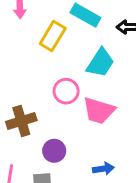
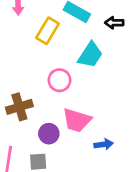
pink trapezoid: (99, 111) -> (77, 120), moved
blue arrow: (103, 169) -> (104, 144), moved

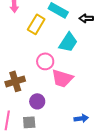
pink trapezoid: (77, 120) -> (62, 78), moved
blue arrow: (104, 144) -> (81, 118), moved

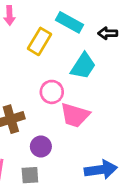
blue arrow: (81, 118) -> (101, 170), size x1.6

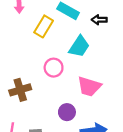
pink trapezoid: (75, 115) -> (89, 87), moved
purple circle: (41, 146) -> (67, 112), moved

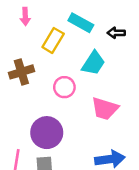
brown cross: (20, 90) -> (21, 72), moved
purple circle: (67, 112) -> (47, 133), moved, size x1.6

